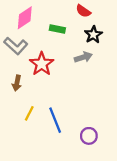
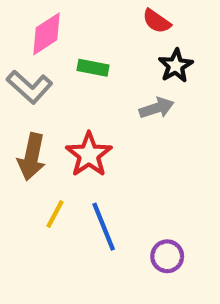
green rectangle: (57, 29) -> (93, 68), moved
red star: (42, 64) -> (89, 155), moved
brown arrow: (17, 83) -> (32, 157), size x1.5

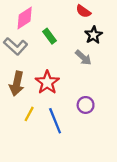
green rectangle: (93, 68) -> (49, 36), turned 42
gray arrow: (157, 108) -> (83, 58), turned 60
purple circle: (167, 256) -> (86, 105), moved

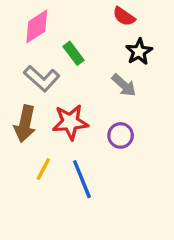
gray L-shape: (16, 46) -> (42, 78), moved
red star: (47, 82) -> (70, 122), turned 30
purple circle: (86, 105) -> (121, 135), moved

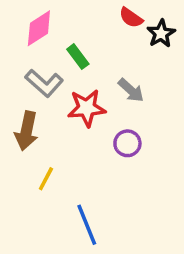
black star: (139, 52) -> (161, 34), moved
red star: (70, 122) -> (87, 108), moved
blue line: (82, 179) -> (87, 225), moved

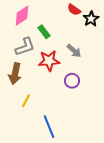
gray L-shape: (44, 83) -> (25, 47), turned -60

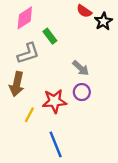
gray arrow: (74, 51) -> (81, 68), moved
red star: (49, 61) -> (54, 101), moved

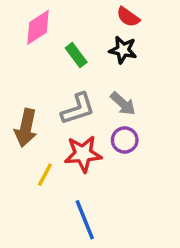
black star: (103, 21) -> (123, 50), moved, turned -30
gray L-shape: (28, 53) -> (78, 109), moved

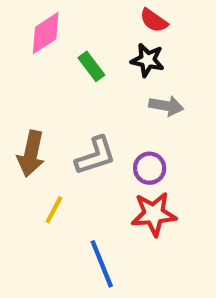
gray arrow: (123, 104) -> (166, 106), moved, turned -32
gray L-shape: (78, 109) -> (96, 156), moved
red star: (83, 154) -> (154, 214), moved

